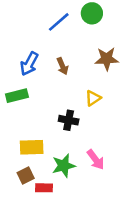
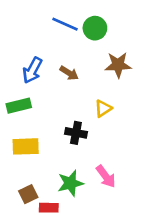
green circle: (92, 13) -> (95, 28), moved
blue line: (59, 22) -> (65, 24), turned 65
brown arrow: (62, 66) -> (69, 73), turned -35
yellow rectangle: (32, 147) -> (26, 146), moved

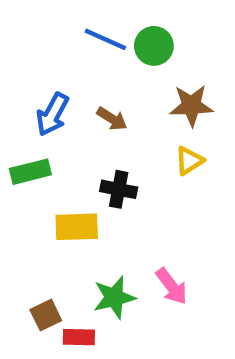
yellow triangle: (103, 108) -> (189, 161), moved
black cross: (76, 133) -> (119, 189), moved
yellow rectangle: (26, 146) -> (77, 227), moved

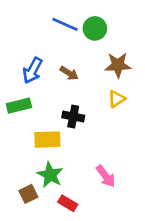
green star: (114, 297) -> (50, 175), moved, turned -30
red rectangle: (79, 337) -> (68, 203), moved, turned 30

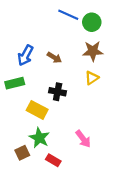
blue line: (65, 24) -> (68, 15), moved
green circle: (95, 28) -> (92, 22), moved
yellow rectangle: (47, 140) -> (37, 110), turned 30

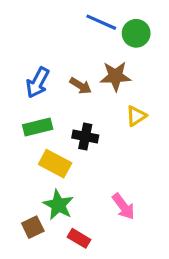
brown star: (93, 51) -> (115, 76), moved
green rectangle: (15, 83) -> (38, 127), moved

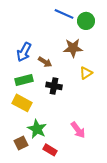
brown arrow: (81, 86) -> (45, 62), moved
yellow rectangle: (55, 164) -> (22, 103), moved

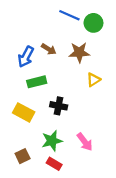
brown arrow: (45, 62) -> (49, 49), moved
green rectangle: (24, 80) -> (37, 82), moved
black cross: (54, 86) -> (59, 106), moved
green star: (37, 129) -> (52, 141), moved, turned 30

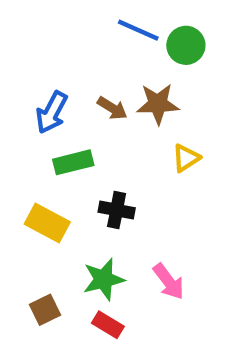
brown arrow: (49, 49) -> (112, 108), moved

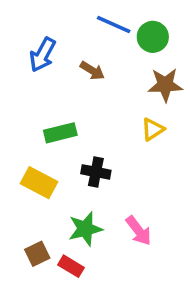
brown star: (158, 104) -> (165, 85), moved
brown arrow: (112, 108) -> (92, 71), moved
blue arrow: (52, 112) -> (43, 55), moved
red rectangle: (108, 325) -> (71, 266), moved

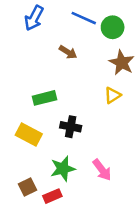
blue arrow: (43, 55) -> (34, 18), moved
brown star: (165, 85) -> (122, 63), turned 30
red rectangle: (71, 266) -> (52, 196), turned -54

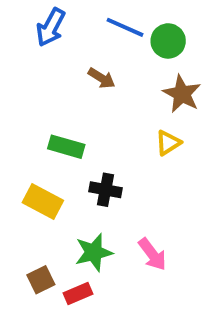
green rectangle: (44, 98) -> (66, 147), turned 30

